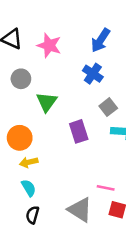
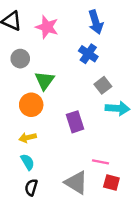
blue arrow: (101, 40) -> (96, 22), turned -50
purple rectangle: (79, 131) -> (75, 122), moved
orange circle: (20, 138) -> (31, 105), moved

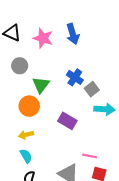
blue arrow: (96, 22) -> (73, 34), moved
blue cross: (88, 54) -> (75, 77), moved
purple rectangle: (75, 122) -> (67, 121), turned -42

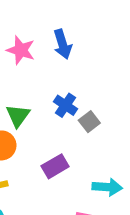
cyan arrow: (104, 109) -> (107, 187), moved
purple rectangle: (67, 121) -> (55, 166), turned -60

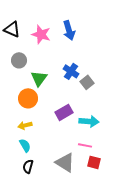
cyan arrow: (107, 187) -> (89, 121), moved

